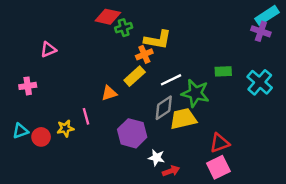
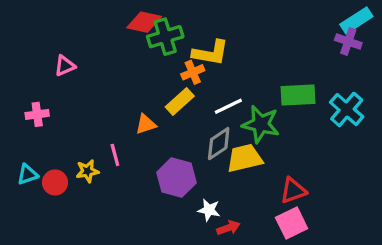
green cross: (124, 28) -> (165, 37), size x1.5
green rectangle: (223, 71) -> (298, 95), size x1.5

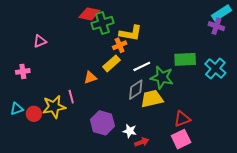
yellow star: (87, 171) -> (54, 107), size x1.6
purple hexagon: (177, 178) -> (102, 123), moved

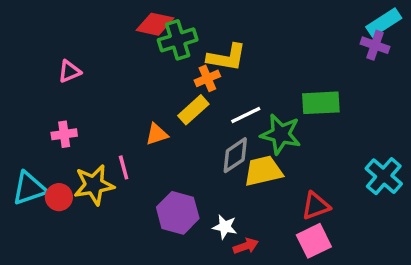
cyan cross: (215, 68) -> (384, 176), moved
pink cross: (23, 71) -> (64, 134), moved
cyan triangle: (17, 109) -> (29, 188), size x1.5

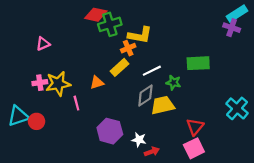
green star: (281, 134) -> (173, 83), size x0.6
yellow star: (94, 185) -> (58, 84), moved
red triangle: (316, 206) -> (195, 127), turned -30

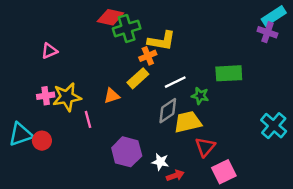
red triangle: (195, 127) -> (205, 147), moved

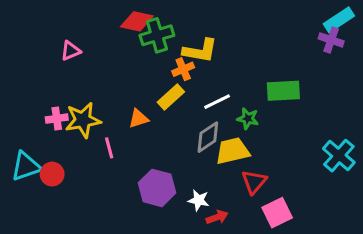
pink triangle: (49, 51) -> (71, 51), moved

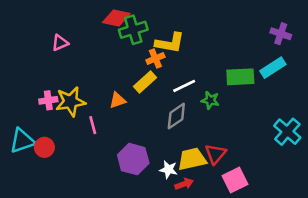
cyan rectangle: (339, 20) -> (273, 68), moved
yellow trapezoid: (232, 151) -> (192, 159), moved

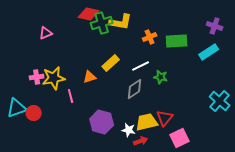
yellow L-shape: (170, 43) -> (121, 22), moved
orange cross: (155, 59) -> (150, 37), moved
green rectangle: (240, 77) -> (177, 41), moved

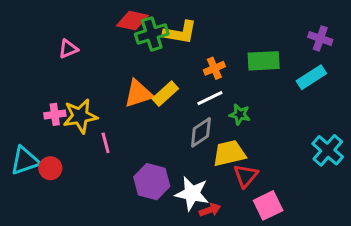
orange cross: (150, 37) -> (214, 68), moved
orange triangle: (90, 77) -> (138, 94), moved, size x1.5
yellow trapezoid: (147, 122) -> (229, 153), moved
white star: (129, 130) -> (192, 194), size x1.6

